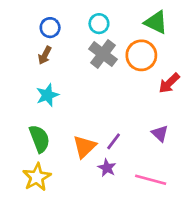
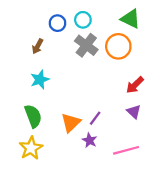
blue circle: (50, 28) -> (57, 23), moved
red arrow: (169, 83) -> (135, 85), moved
pink line: (151, 180) -> (126, 150), turned -30

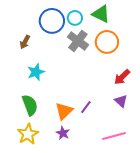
green triangle: (130, 19) -> (101, 14), moved
blue circle: (57, 23) -> (52, 21), size x1.6
brown arrow: (38, 46) -> (25, 42), moved
purple star: (90, 140) -> (63, 133), moved

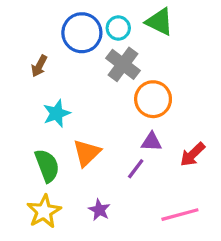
orange circle: (107, 42) -> (153, 99), moved
red arrow: (122, 77) -> (193, 154), moved
purple triangle: (121, 101) -> (151, 142), moved, turned -40
orange triangle: (64, 111) -> (87, 153), moved

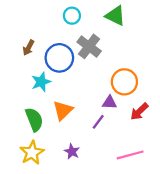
cyan circle: (118, 28) -> (72, 16), moved
blue circle: (82, 33) -> (59, 58), moved
orange circle: (153, 99) -> (124, 82), moved

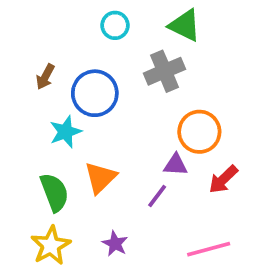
gray cross: (89, 46) -> (165, 71), moved, turned 30

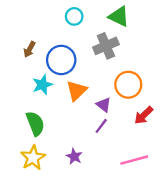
purple triangle: (176, 165) -> (104, 105), moved, turned 35
orange triangle: (100, 178) -> (77, 91), moved

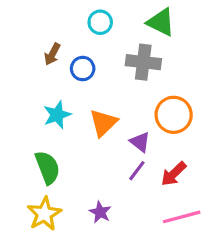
gray cross: (106, 46) -> (143, 62), turned 30
brown arrow: (29, 49) -> (52, 54), moved
blue circle: (61, 60) -> (83, 69), moved, size x0.6
red arrow: (144, 115) -> (174, 174), moved

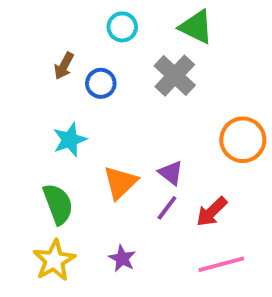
gray cross: (143, 62) -> (175, 76), turned 36
orange circle: (174, 115) -> (243, 140), moved
orange triangle: (103, 123) -> (120, 183), moved

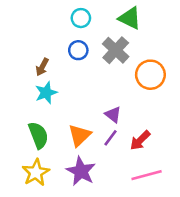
brown arrow: (64, 66) -> (42, 67), moved
blue circle: (101, 83) -> (78, 50), moved
orange circle: (243, 140) -> (150, 75), moved
orange triangle: (120, 183) -> (80, 135), moved
purple star: (122, 258) -> (81, 171), size x1.6

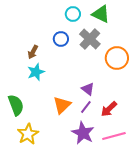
cyan circle: (81, 18) -> (73, 14), moved
green semicircle: (38, 135) -> (16, 105), moved
purple star: (81, 171) -> (83, 133), moved

